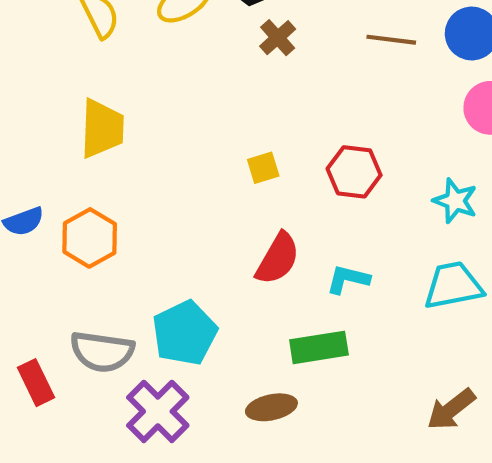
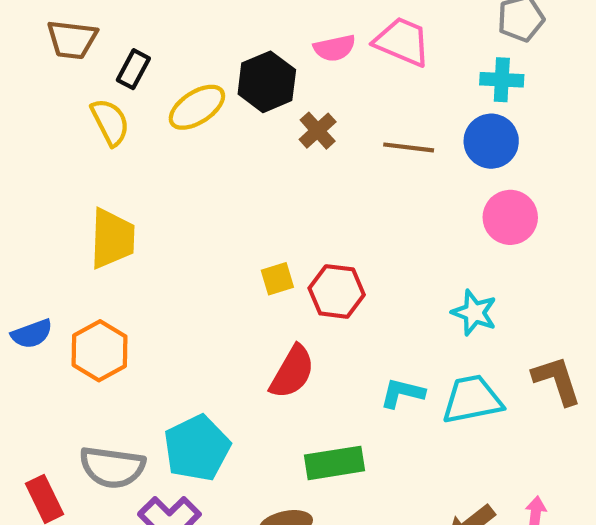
brown cross: (278, 38) -> (318, 131), moved
red hexagon: (354, 172) -> (337, 291), moved
cyan L-shape: (348, 279) -> (402, 393), moved

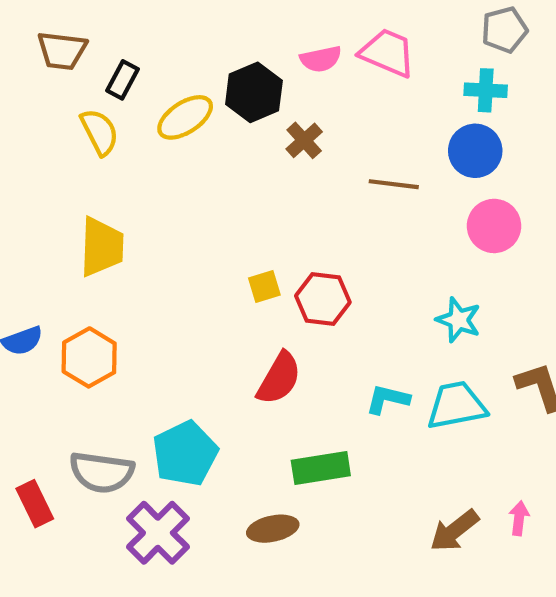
brown line: (409, 147) -> (394, 184), moved

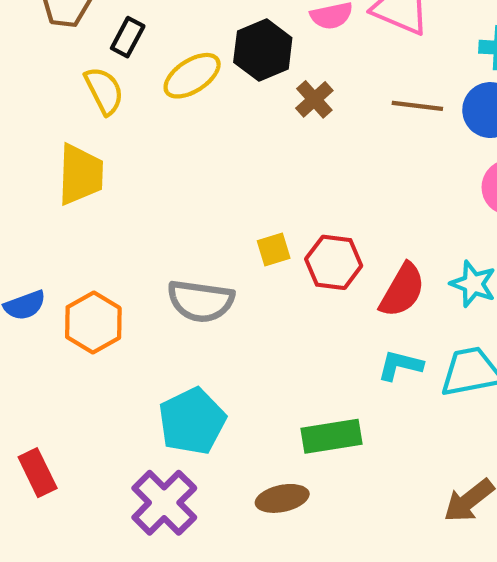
brown line: (394, 184) -> (417, 106), moved
yellow trapezoid: (102, 247) -> (80, 174), moved
red semicircle: (279, 378) -> (402, 290), moved
gray semicircle: (102, 472) -> (201, 301), moved

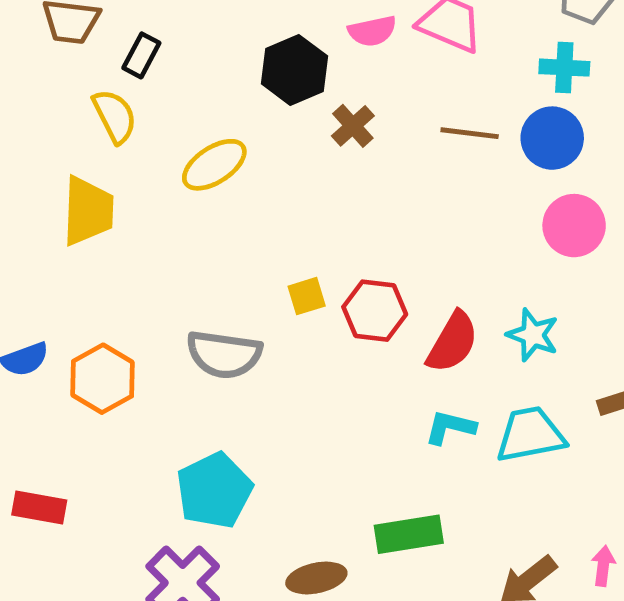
yellow ellipse: (192, 76) -> (214, 165), moved
green rectangle: (332, 436) -> (409, 534), moved
red rectangle: (38, 473) -> (39, 507), moved, turned -54

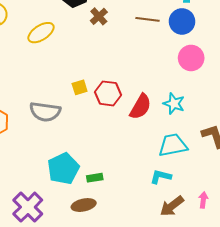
cyan L-shape: (450, 427) -> (161, 177), moved
cyan pentagon: (214, 490) -> (63, 169), moved
green rectangle: (409, 534) -> (95, 178), moved, size x0.6

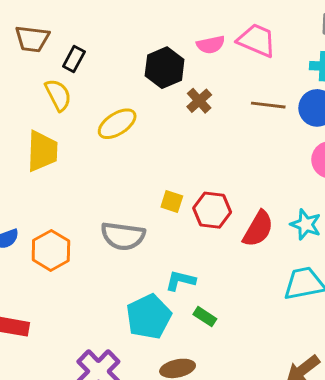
yellow square: (80, 87) -> (172, 201), turned 35
cyan L-shape: (161, 177) -> (180, 281), moved
green rectangle: (95, 178) -> (205, 317), moved, turned 42

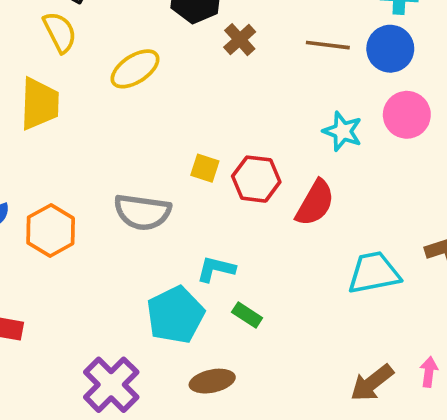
cyan star: (306, 224) -> (343, 131), moved

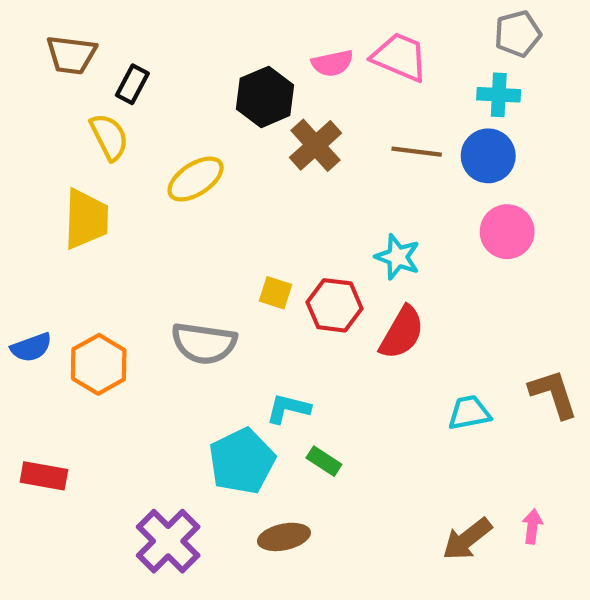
brown cross: (240, 40) -> (316, 145), size x1.4
cyan star: (343, 131) -> (398, 257), moved
cyan trapezoid: (374, 273) -> (469, 413), size x0.7

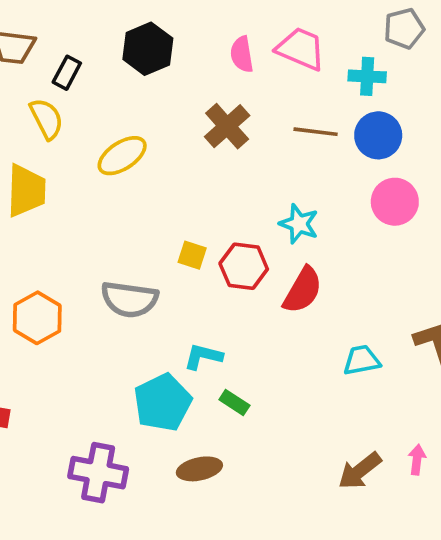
pink semicircle: (332, 63) -> (242, 54), turned 93
cyan cross: (499, 95) -> (367, 76), moved
black hexagon: (265, 97) -> (148, 49), moved
purple cross: (168, 541) -> (98, 473), turned -34

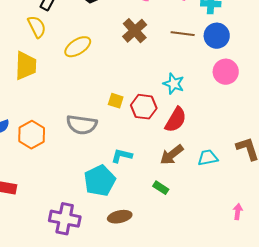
green rectangle: (234, 403) -> (161, 188), moved
brown arrow: (360, 471) -> (172, 155), moved

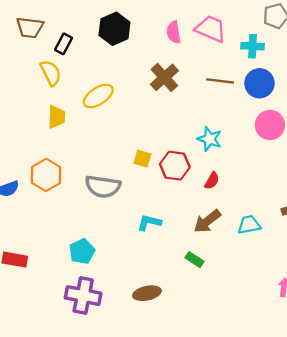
yellow trapezoid: (26, 66) -> (56, 117), moved, size x0.7
red semicircle: (176, 120) -> (212, 181), size x0.6
orange hexagon: (32, 135) -> (46, 175), moved
cyan pentagon: (100, 181) -> (82, 251), moved, size x0.7

